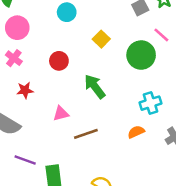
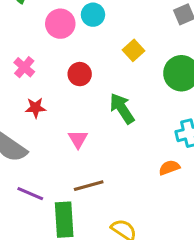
pink circle: (17, 28) -> (60, 24), moved
pink triangle: (61, 113) -> (78, 139), turned -49
brown line: (86, 134) -> (89, 186), moved

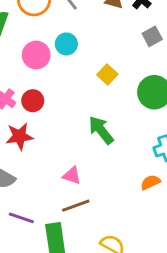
red circle: (80, 74) -> (33, 101), moved
red star: (35, 108) -> (19, 136), size x1.4
pink triangle: (78, 139) -> (72, 176), moved, turned -36

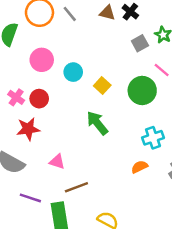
cyan circle: (66, 44) -> (73, 72), moved
yellow square: (107, 74) -> (102, 86), moved
pink triangle: (72, 176) -> (57, 162), moved

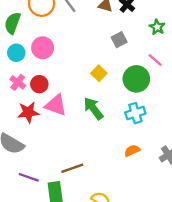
gray square: (140, 43) -> (119, 40), moved
cyan circle: (73, 72) -> (16, 53), moved
cyan cross: (153, 138) -> (135, 113), moved
pink triangle: (57, 162) -> (56, 105), moved, size x1.5

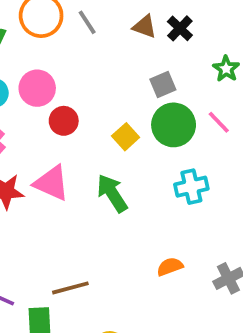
green circle: (136, 79) -> (174, 125), moved
red circle: (39, 84) -> (64, 121), moved
cyan cross: (135, 113) -> (191, 187), moved

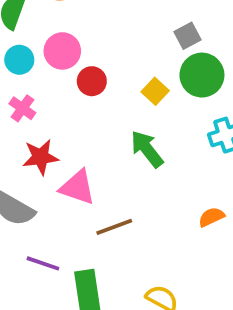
pink triangle: (52, 183) -> (77, 187), moved
brown line: (70, 288) -> (114, 227), moved

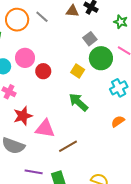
orange semicircle: (211, 217) -> (118, 121), moved

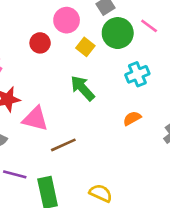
pink circle: (25, 58) -> (67, 20), moved

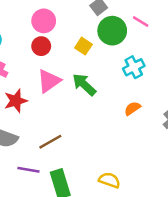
pink circle: (67, 20) -> (44, 21), moved
pink triangle: (35, 119) -> (49, 81), moved, turned -45
brown line: (63, 145) -> (50, 142), moved

